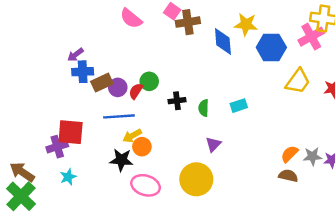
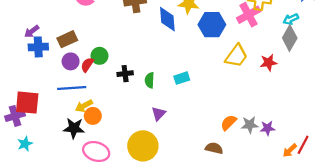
brown rectangle: (102, 83) -> (67, 39), moved
brown semicircle: (288, 176) -> (214, 148), moved

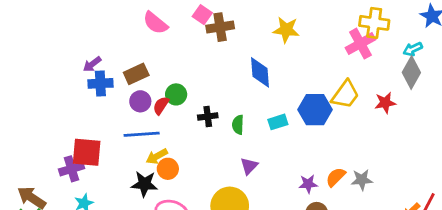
blue diamond: (167, 19) -> (260, 72), moved
blue hexagon: (212, 25) -> (315, 110), moved
purple star: (267, 128) -> (308, 184), moved

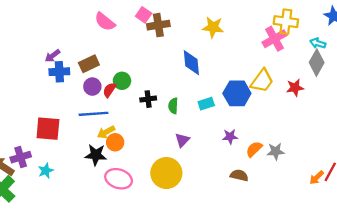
cyan arrow: (413, 49) -> (318, 43), turned 42
purple cross: (71, 169) -> (21, 157), moved
purple star: (308, 184) -> (230, 137), moved

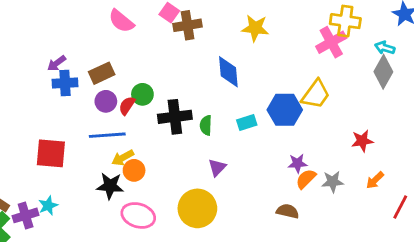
red star: (295, 88) -> (362, 141), moved
black cross: (148, 99) -> (175, 117), size x1.6
purple star: (230, 137) -> (297, 163), moved
purple cross: (21, 157) -> (26, 215), moved
orange arrow: (317, 178) -> (375, 180), moved

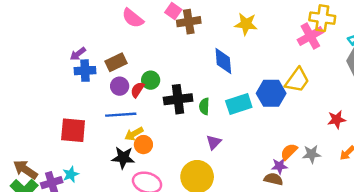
cyan rectangle: (247, 122) -> (239, 104), size x1.5
purple star: (297, 163) -> (279, 166), moved

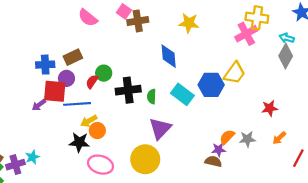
purple arrow: (78, 54) -> (39, 105), moved
purple circle: (120, 86) -> (66, 78), moved
cyan rectangle: (239, 104) -> (182, 94), turned 55
red square: (73, 130) -> (55, 91), moved
purple triangle: (214, 142) -> (160, 128), size x1.6

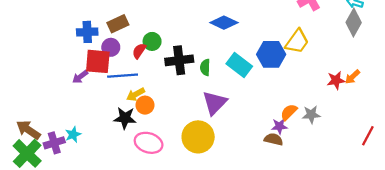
blue diamond: (169, 56) -> (224, 23), turned -60
orange arrow: (279, 138) -> (352, 77), moved

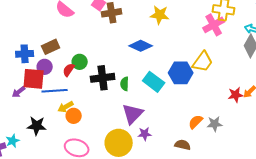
black star: (125, 118) -> (37, 126), moved
purple star: (279, 126) -> (145, 134), moved

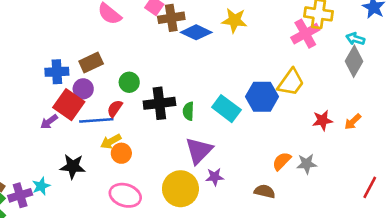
blue diamond: (141, 46) -> (196, 32), moved
red semicircle: (69, 70) -> (115, 109), moved
red square: (34, 79) -> (69, 105), turned 30
red star: (236, 95) -> (322, 120), moved

